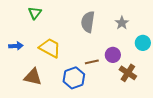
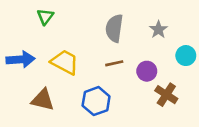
blue arrow: (16, 46) -> (21, 59), size x1.5
brown line: (92, 62) -> (114, 63), moved

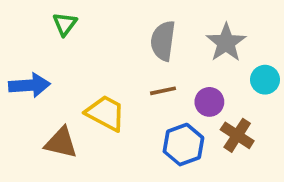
gray star: (158, 30) -> (226, 43), size x1.5
yellow trapezoid: (65, 62) -> (106, 113), moved
blue hexagon: (96, 101) -> (183, 145), moved

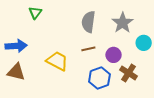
brown triangle: (61, 143) -> (16, 72), moved

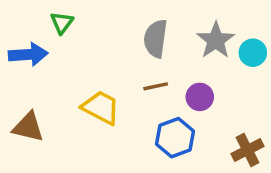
cyan circle: (144, 43) -> (253, 53), moved
blue arrow: (16, 46) -> (28, 54), moved
brown cross: (129, 73) -> (248, 150), moved, turned 30

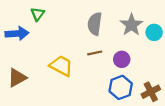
brown triangle: (28, 127) -> (17, 78), turned -42
blue hexagon: (175, 138) -> (121, 87), moved

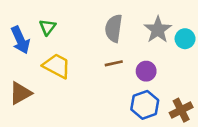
green triangle: (38, 14) -> (48, 27), moved
blue arrow: (17, 33) -> (20, 40), turned 70
yellow trapezoid: (61, 66) -> (57, 66), moved

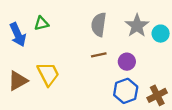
green triangle: (48, 27) -> (41, 23), turned 40
yellow trapezoid: (57, 66) -> (48, 74), moved, turned 35

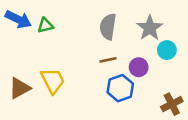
cyan circle: (161, 34) -> (167, 50), moved
blue arrow: (18, 35) -> (18, 19), moved, turned -40
blue hexagon: (126, 91) -> (120, 88), moved

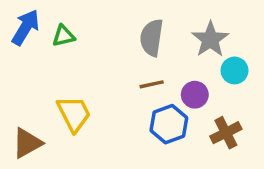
blue arrow: (18, 19) -> (25, 27), turned -85
brown triangle: (20, 88) -> (27, 143), moved
brown cross: (172, 104) -> (226, 133), moved

